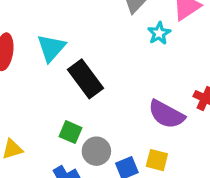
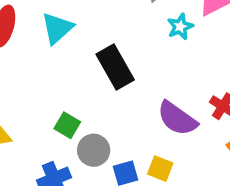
black rectangle: (85, 79) -> (115, 67), moved

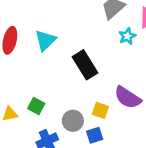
green square: (67, 125) -> (36, 106), moved
yellow square: (160, 169) -> (100, 110), moved

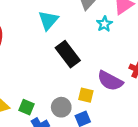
cyan triangle: (45, 40) -> (48, 20), moved
green square: (36, 106) -> (27, 107), moved

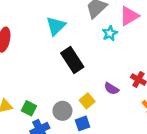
purple semicircle: (110, 81) -> (111, 89), size x0.6
yellow square: (86, 95) -> (87, 101), turned 32

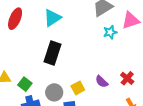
cyan triangle: (56, 26) -> (52, 18), moved
black rectangle: (72, 60) -> (53, 53), moved, turned 40

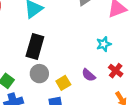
cyan star: (110, 32) -> (104, 44), moved
gray circle: (54, 92) -> (39, 74), moved

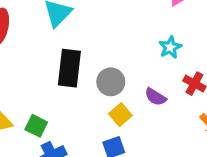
gray circle: (39, 74) -> (111, 82), moved

